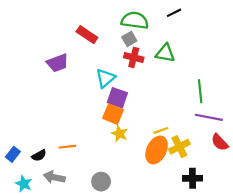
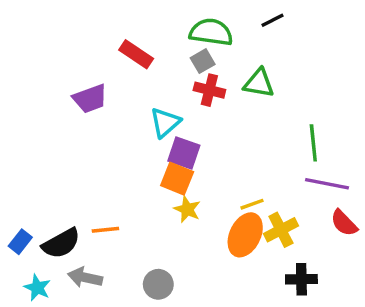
black semicircle: (39, 155) -> (61, 243), size x1.6

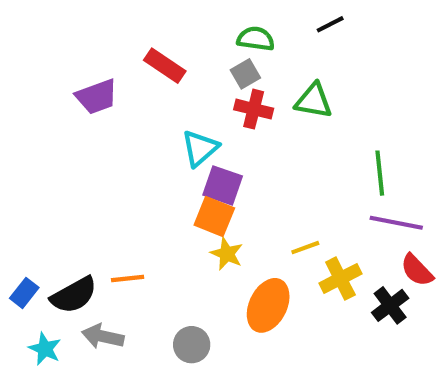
green semicircle: (211, 32) -> (256, 39), size x0.7
purple trapezoid: (90, 99) -> (97, 97), moved
orange ellipse: (245, 235) -> (268, 305), moved
black cross: (301, 279) -> (390, 305), moved, turned -36

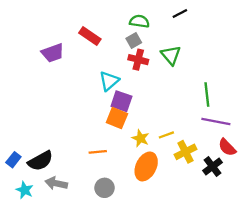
green triangle: (314, 101) -> (171, 55), turned 40
yellow star: (227, 254) -> (141, 138), moved
orange line: (128, 279) -> (98, 152), moved

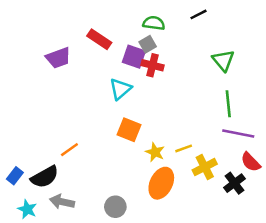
green triangle: (171, 55) -> (223, 60), moved
purple square: (121, 101) -> (134, 57), moved
orange line: (98, 152) -> (69, 150), moved, turned -30

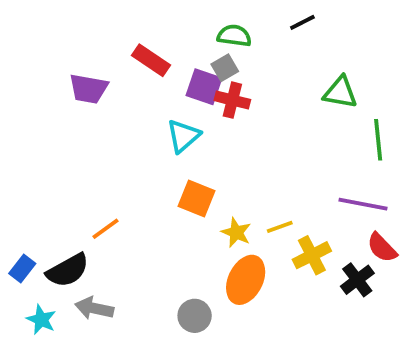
purple trapezoid: (58, 58) -> (89, 89), turned 30
green triangle: (223, 60) -> (340, 92), turned -40
green line: (228, 104) -> (378, 140), moved
gray circle: (115, 207) -> (195, 316), moved

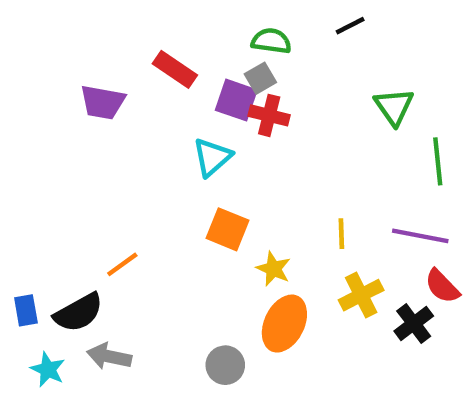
green triangle: (340, 92) -> (394, 107), turned 45
yellow line: (280, 227) -> (341, 234), moved, turned -72
blue rectangle: (22, 268) -> (26, 310), turned -48

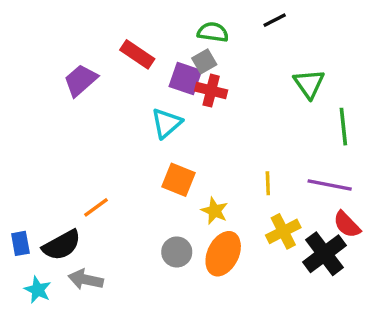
purple trapezoid: (103, 102) -> (81, 80), turned 129
black cross: (414, 324) -> (324, 254), size x1.4
gray circle: (225, 365) -> (177, 252), moved

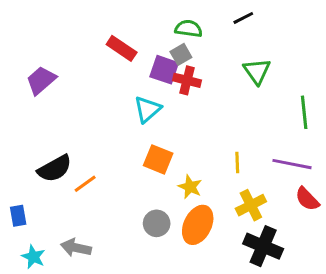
purple trapezoid: (81, 80) -> (41, 80), moved
green triangle: (309, 84) -> (257, 71), moved
black semicircle: (62, 245) -> (55, 169), moved
black cross: (324, 254) -> (263, 246), moved, turned -30

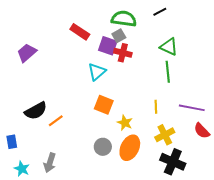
green semicircle: (189, 29) -> (124, 19), size x1.4
green triangle: (257, 71) -> (169, 47), turned -30
green line: (304, 112) -> (168, 72), moved
gray arrow: (76, 248) -> (50, 163), turned -84

